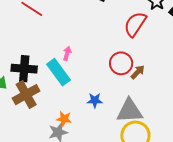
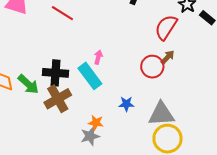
brown arrow: (138, 72) -> (168, 57), moved

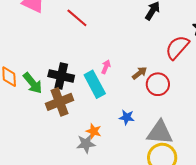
brown arrow: (168, 57) -> (140, 73), moved

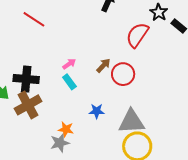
pink arrow: (106, 67) -> (69, 64), turned 40
cyan rectangle: (95, 84) -> (69, 82), moved, size x0.6

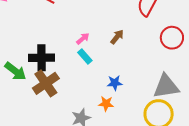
red circle: (123, 74) -> (172, 38), moved
gray triangle: (131, 122) -> (166, 86), moved
orange star: (66, 129) -> (106, 104), moved

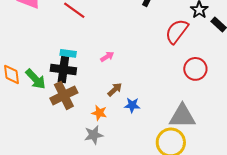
brown arrow: (117, 37) -> (115, 89), moved
cyan rectangle: (85, 56) -> (68, 53), moved, turned -49
orange star: (106, 104) -> (99, 113), moved

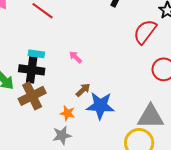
pink arrow: (107, 57) -> (75, 57), turned -104
blue star: (132, 105) -> (100, 106), size x1.8

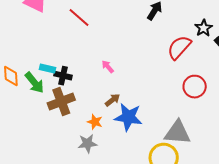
cyan rectangle: (36, 54) -> (47, 68), moved
black cross: (32, 70) -> (63, 76), size x0.7

